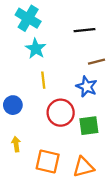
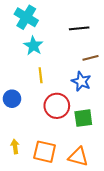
yellow arrow: (16, 144) -> (15, 147), moved
orange triangle: (83, 167) -> (78, 157), turned 30

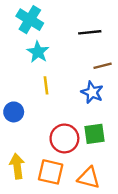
red circle: (57, 106) -> (64, 138), moved
yellow arrow: (15, 147) -> (17, 166), size x1.5

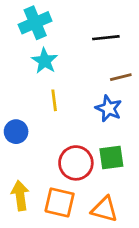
cyan cross: (30, 20) -> (35, 23), turned 36

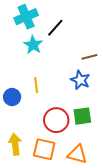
black line: (106, 38) -> (55, 28), moved, turned -42
yellow line: (54, 100) -> (36, 85), moved

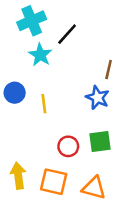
brown line: (89, 57) -> (109, 69), turned -63
blue circle: (12, 97) -> (15, 93), moved
red circle: (56, 120) -> (68, 146), size x0.7

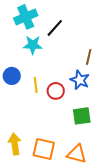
cyan star: (40, 55) -> (33, 45), turned -30
red circle: (68, 146) -> (56, 91), moved

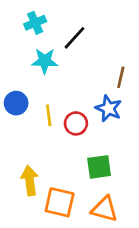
cyan cross: (26, 17) -> (35, 23), size x0.7
green square: (82, 116) -> (99, 167), moved
yellow arrow: (15, 144) -> (30, 181), moved

